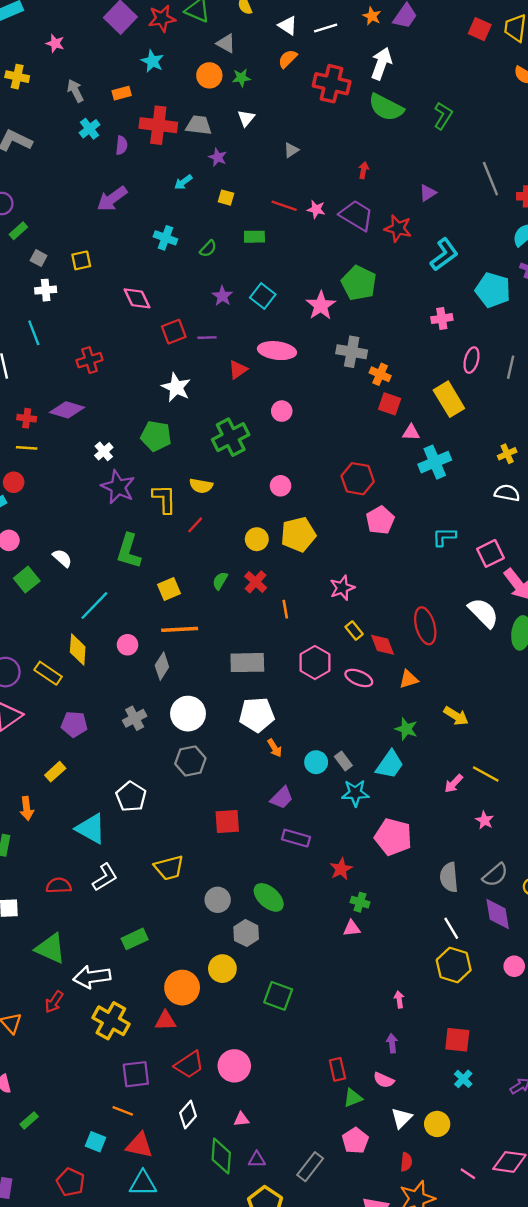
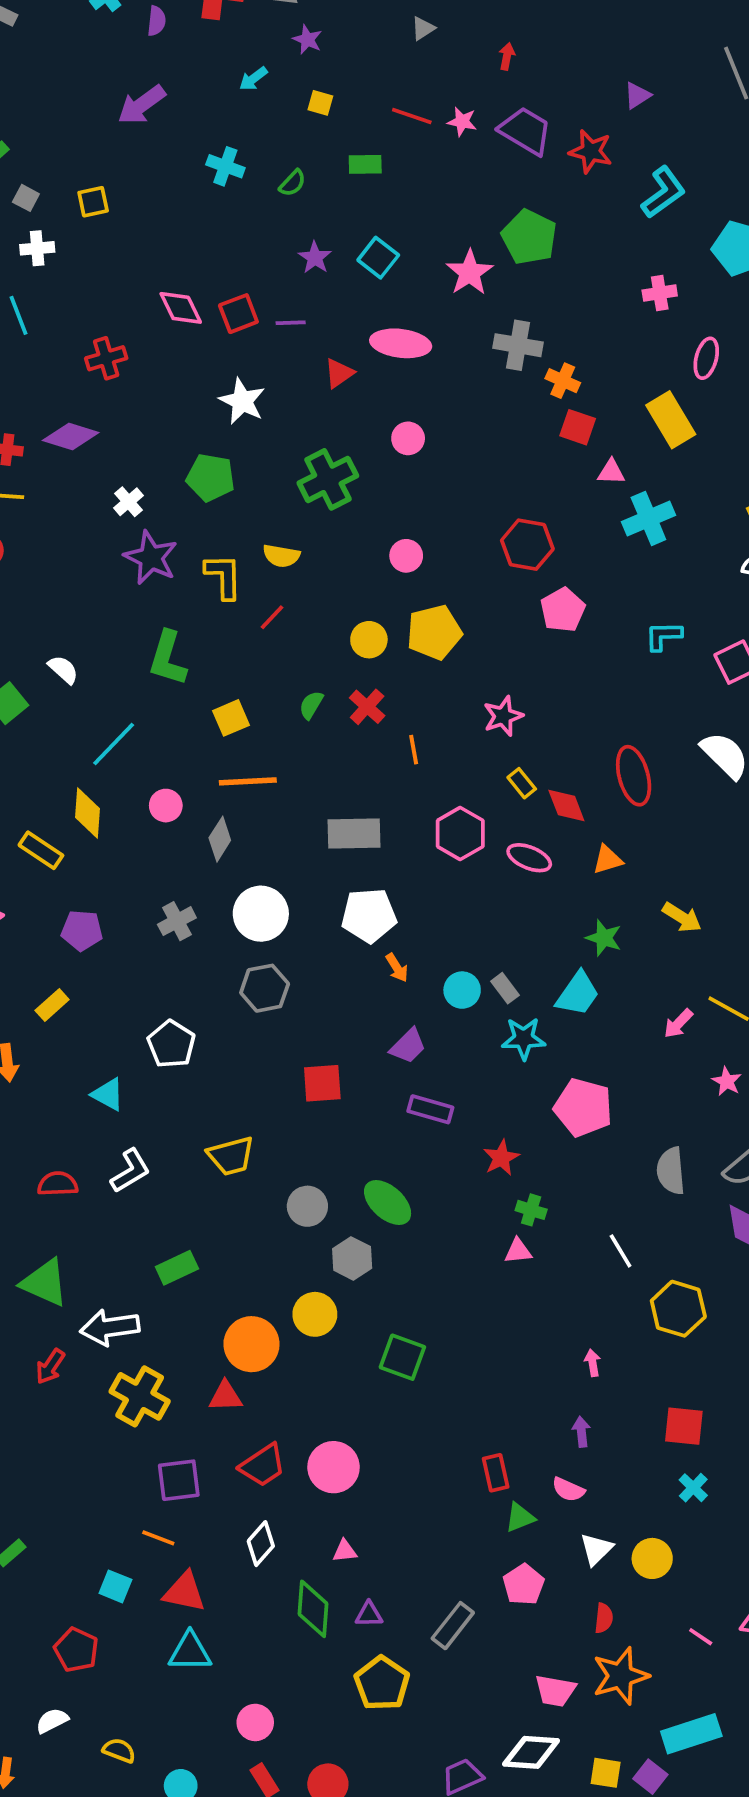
red arrow: (364, 170) -> (507, 56), moved
pink diamond: (137, 298) -> (181, 308), moved
cyan triangle: (91, 829) -> (108, 1094), size x0.7
white line: (451, 928) -> (621, 1251), moved

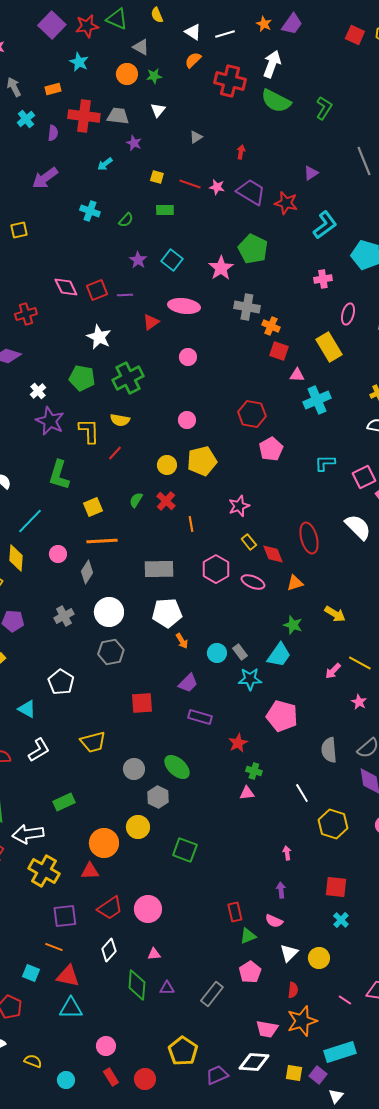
yellow square: (320, 103) -> (157, 177), moved
green cross: (328, 479) -> (128, 378), moved
yellow pentagon: (382, 1683) -> (183, 1051), moved

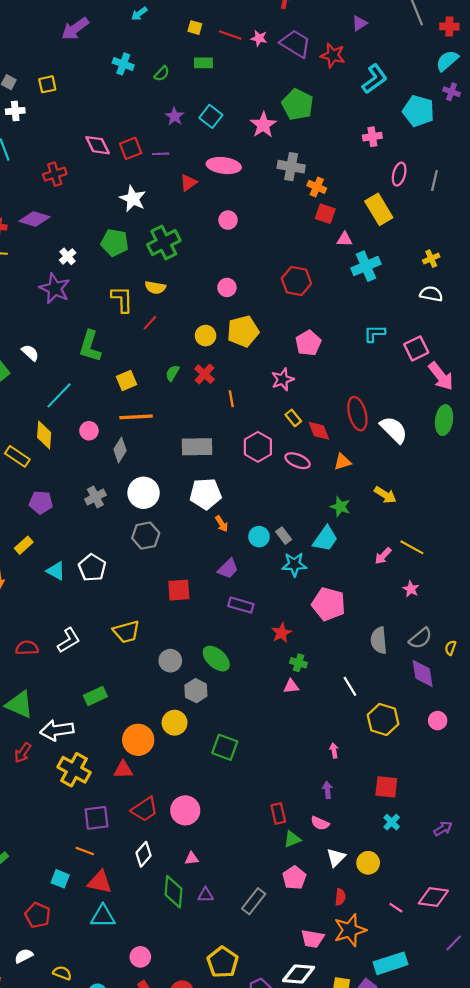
purple star: (50, 421) -> (55, 289), moved
pink pentagon: (271, 449) -> (308, 343), moved
white semicircle: (358, 527) -> (394, 430), moved
cyan triangle: (27, 709) -> (56, 571), moved

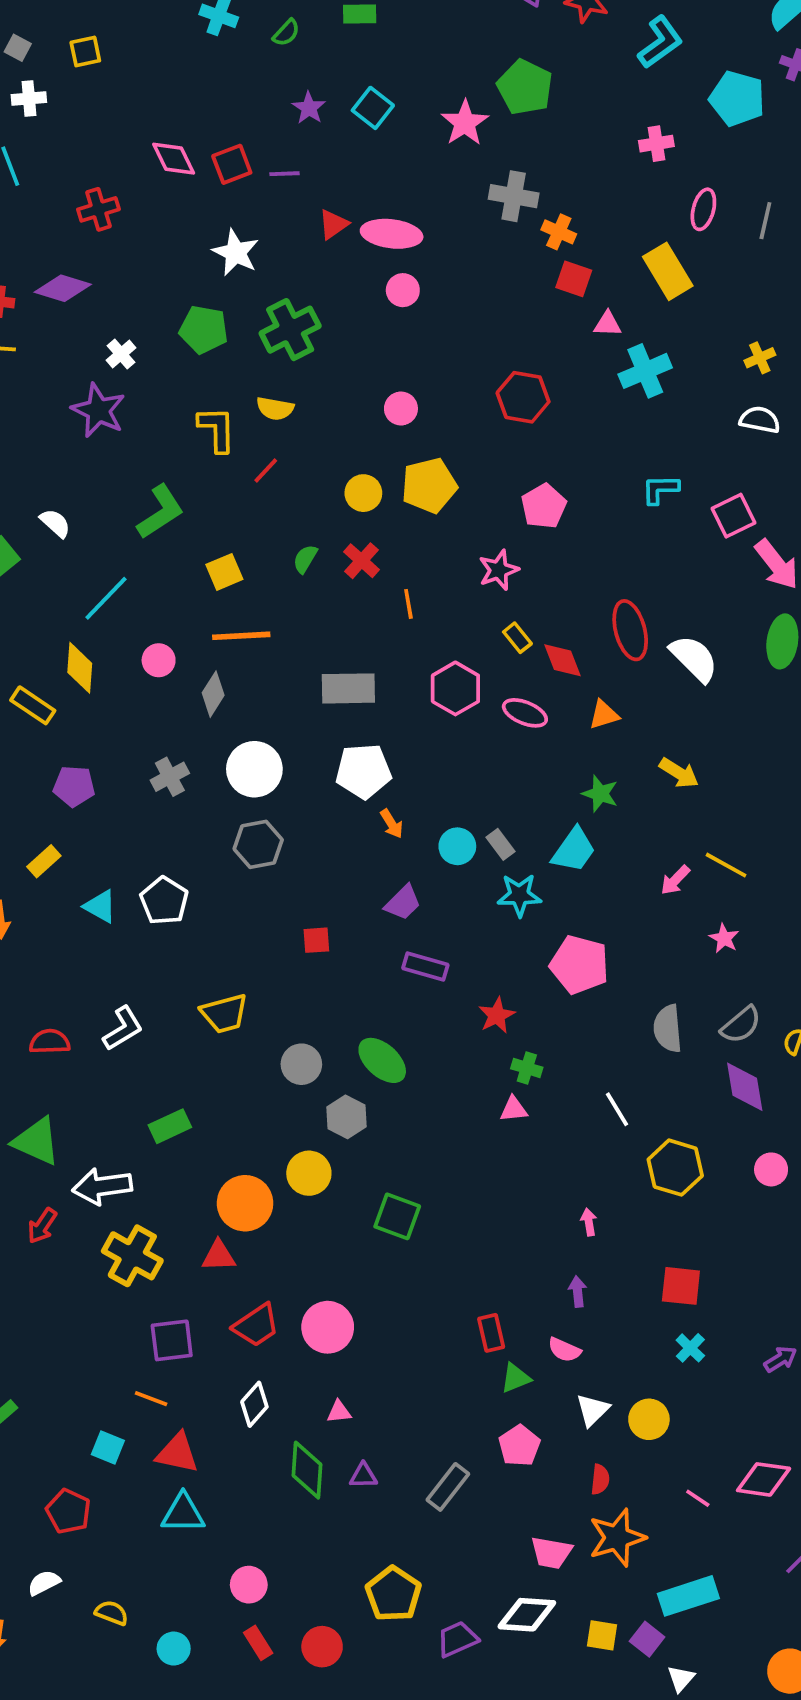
pink ellipse: (224, 166) -> (392, 234), moved
green L-shape: (90, 346) -> (160, 512), turned -140
red square: (179, 590) -> (316, 940), size x0.7

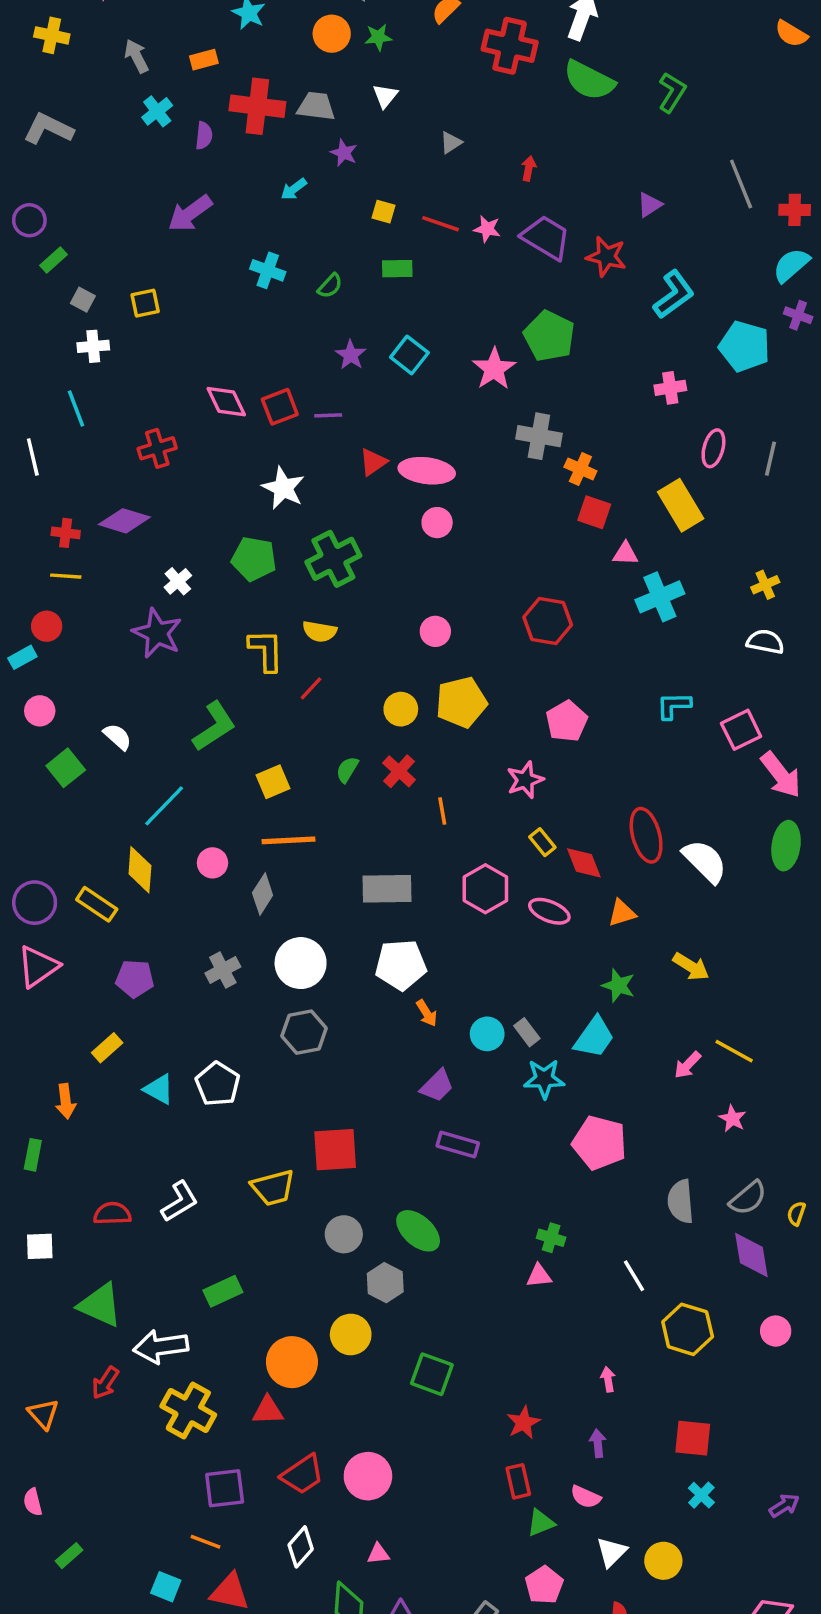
red square: (316, 940) -> (335, 1150), moved, size x1.8
red star: (497, 1015) -> (523, 1423), moved

